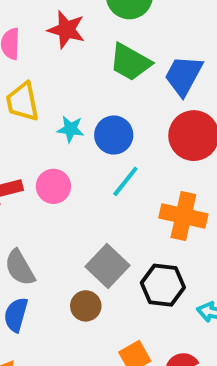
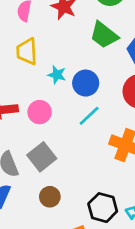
gray square: (108, 266) -> (42, 157), moved
black hexagon: (163, 285) -> (103, 208), moved

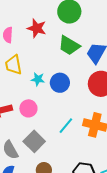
cyan line: (89, 116) -> (66, 126), moved

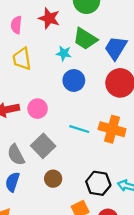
cyan star: (38, 79) -> (64, 53), moved
cyan line: (66, 126) -> (79, 129), turned 66

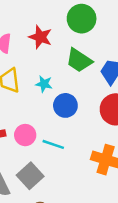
cyan star: (64, 53) -> (44, 84), moved
cyan line: (79, 129) -> (53, 144), moved

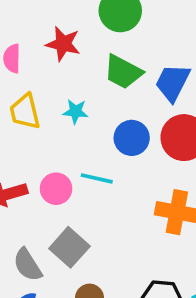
blue circle: (65, 105) -> (132, 138), moved
cyan line: (53, 144) -> (97, 178), moved

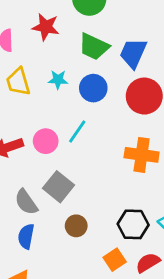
blue circle: (132, 138) -> (93, 88), moved
cyan line: (97, 178) -> (77, 131), turned -65

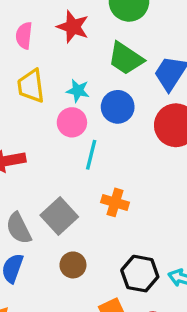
cyan line: (77, 131) -> (91, 155), turned -30
pink circle: (46, 141) -> (72, 122), moved
orange cross: (142, 155) -> (115, 202), moved, size x0.7

